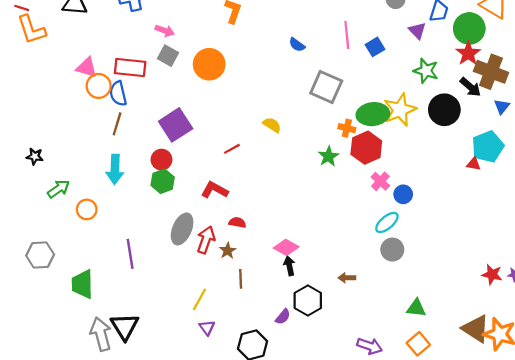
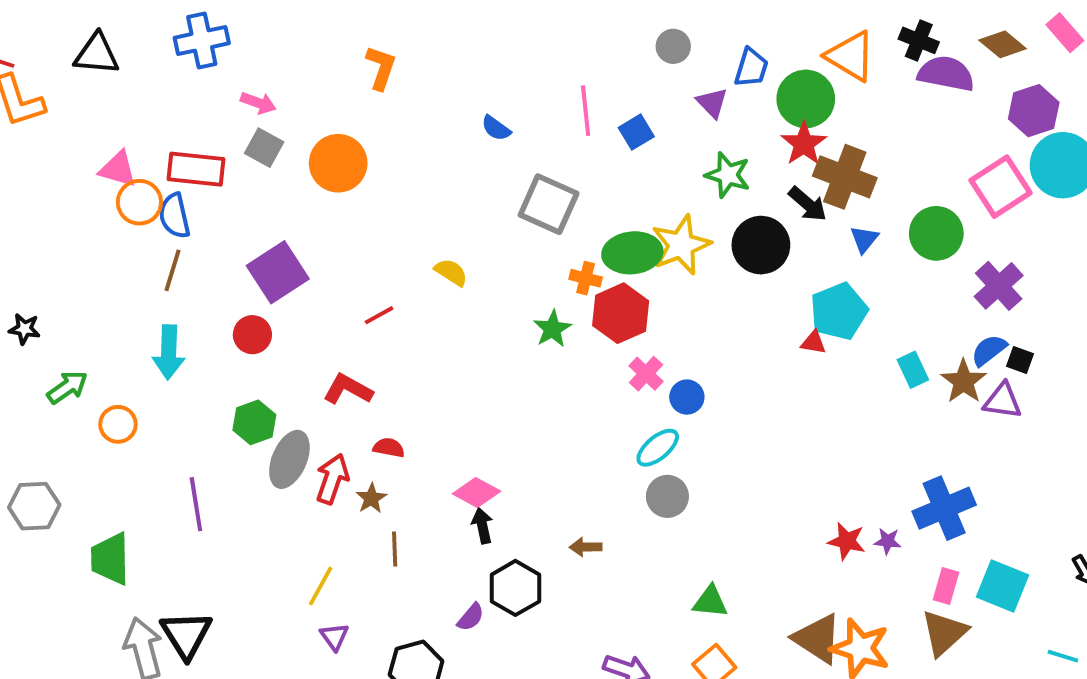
green hexagon: (163, 181) -> (254, 422), moved

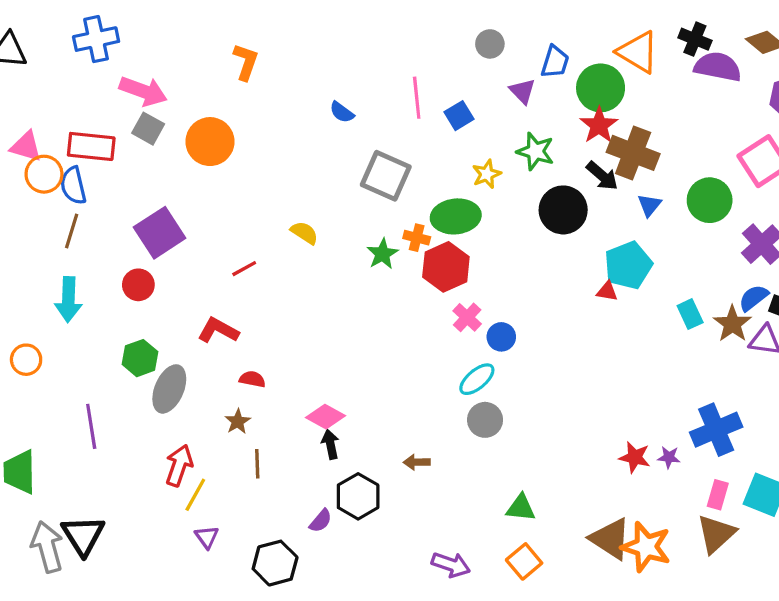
pink arrow: (258, 103) -> (143, 91), size x1.6
yellow star: (681, 245) -> (487, 174), moved, size x0.6
green star: (552, 329) -> (382, 254), moved
red arrow: (332, 479) -> (179, 465), moved

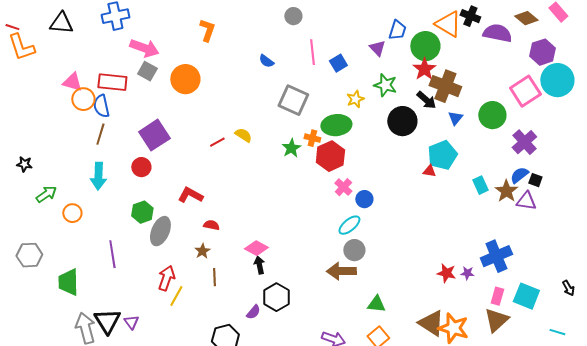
black cross: (695, 39) -> (470, 16), moved
gray circle: (490, 44) -> (293, 16), moved
red line: (244, 269) -> (217, 142), moved
brown arrow: (417, 462) -> (341, 271), moved, size x1.8
purple triangle: (207, 537) -> (131, 322), moved

